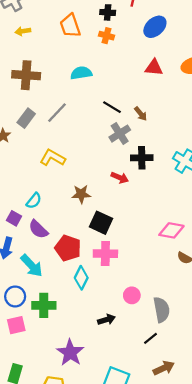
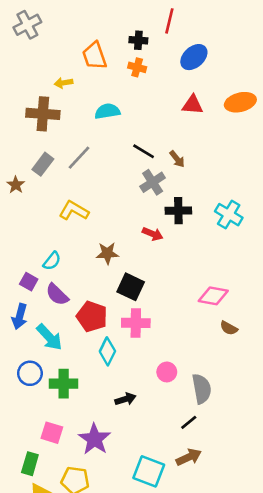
yellow arrow: (23, 31) -> (64, 83), moved
black arrow: (107, 320) -> (125, 399), moved
pink square: (16, 325) -> (52, 433), moved, turned 30
brown arrow: (164, 368) -> (189, 457), moved

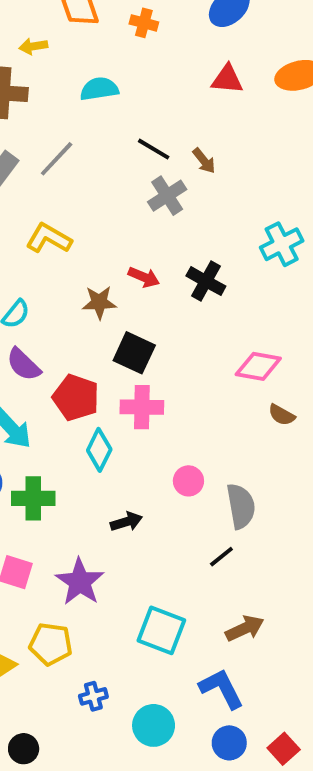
black cross: (178, 211) -> (206, 281), moved, turned 30
cyan cross: (229, 215) -> (282, 244), turned 32
red arrow: (153, 234) -> (144, 277), moved
brown arrow: (189, 457) -> (245, 628), moved

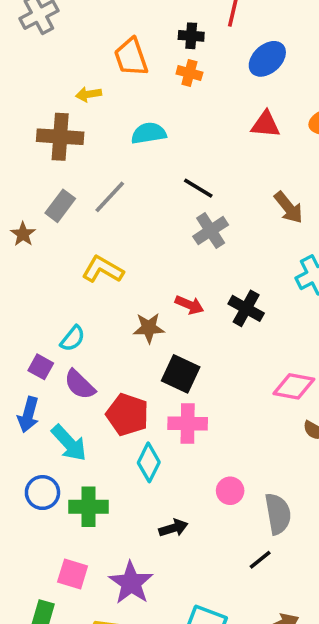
brown arrow: (204, 161) -> (289, 208), moved, size x1.4

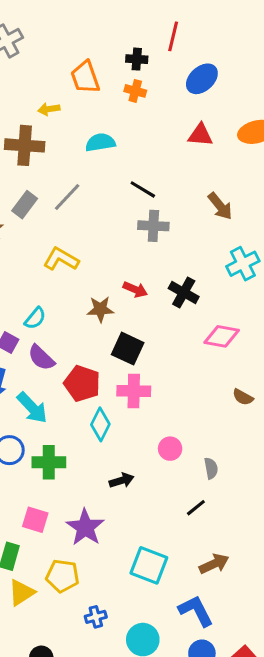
gray cross: (211, 231) -> (153, 226), turned 36
pink diamond: (294, 386) -> (222, 336), moved
gray semicircle: (278, 514) -> (211, 468), size x0.6

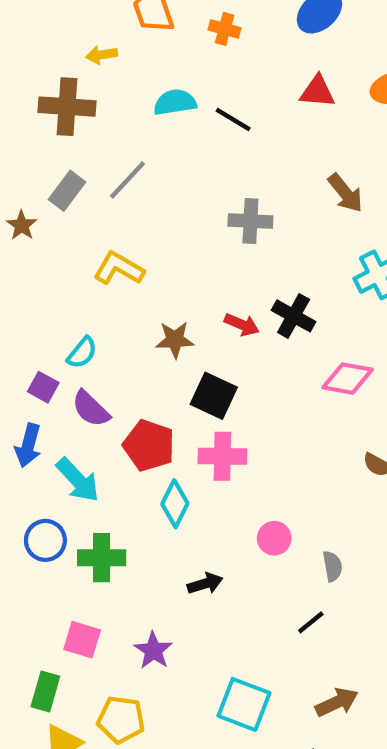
black line: (143, 189) -> (233, 120), moved
red arrow: (135, 289) -> (242, 325), moved
purple star: (85, 527) -> (153, 650), size x0.7

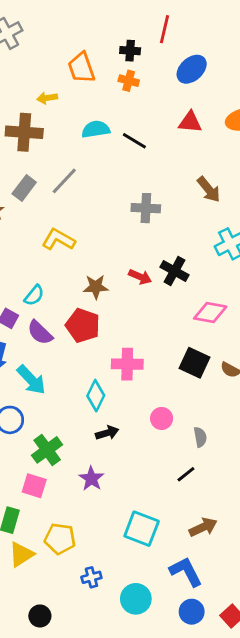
black square: (214, 396) -> (194, 363), moved
red pentagon: (149, 445) -> (83, 325), moved
green cross: (102, 558) -> (47, 450), moved, turned -36
black arrow: (205, 584) -> (107, 433), moved
purple star: (153, 650) -> (91, 479), moved

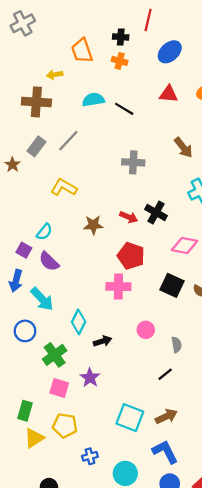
red pentagon: (83, 325) -> (131, 256), moved
cyan diamond: (96, 396) -> (79, 322), moved
pink square: (34, 486) -> (59, 388), moved
brown arrow: (203, 527) -> (166, 416), moved

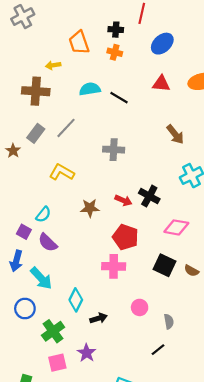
gray cross: (133, 162) -> (114, 150), moved
pink square: (59, 388) -> (57, 363), turned -30

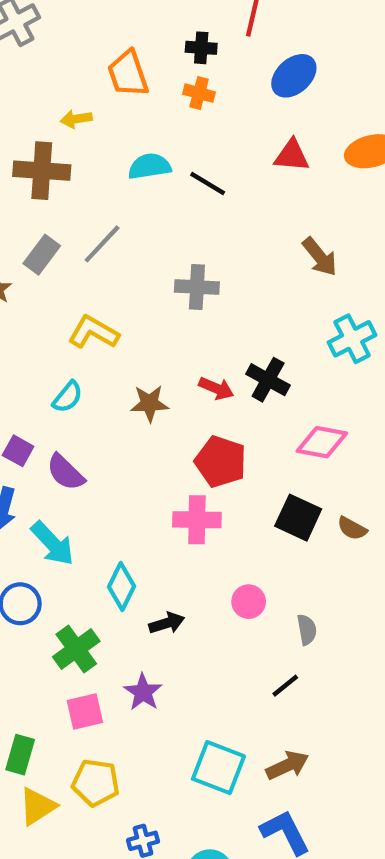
cyan semicircle: (43, 214) -> (68, 397), moved

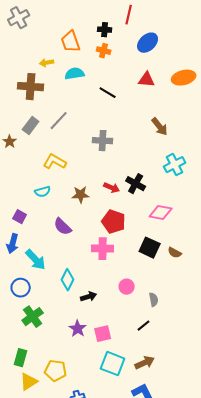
cyan semicircle: (149, 166) -> (75, 74), moved
cyan semicircle: (68, 397) -> (43, 192), turned 35
purple semicircle: (65, 472) -> (63, 227), moved
green cross: (76, 649) -> (33, 317), moved
pink square: (85, 712) -> (103, 334), moved

